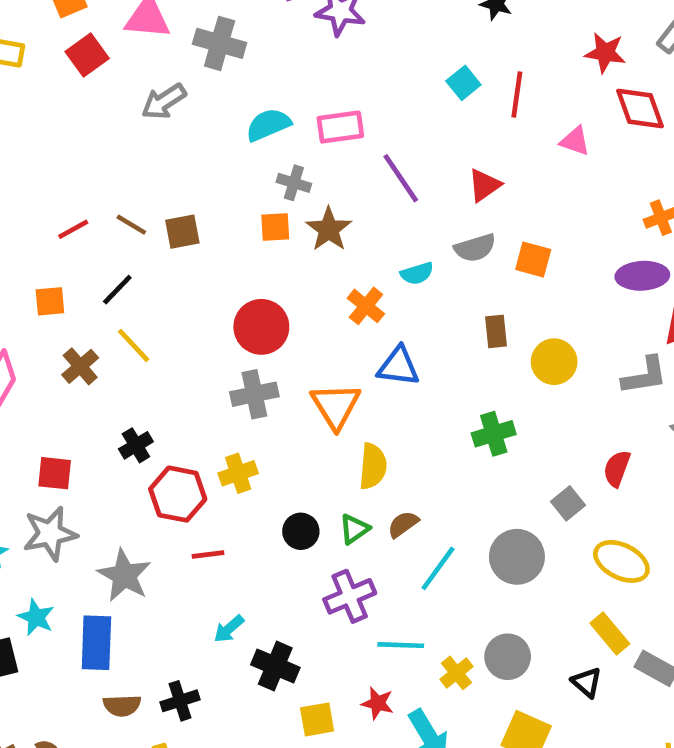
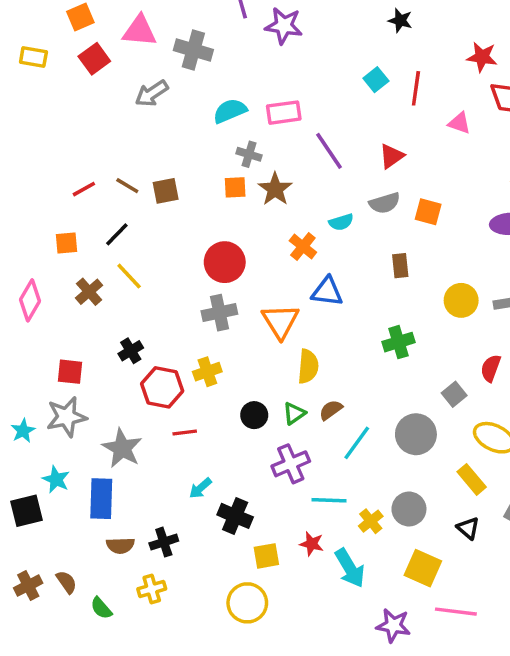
yellow circle: (554, 362) -> (461, 300), moved
yellow rectangle: (610, 633) -> (472, 479), moved

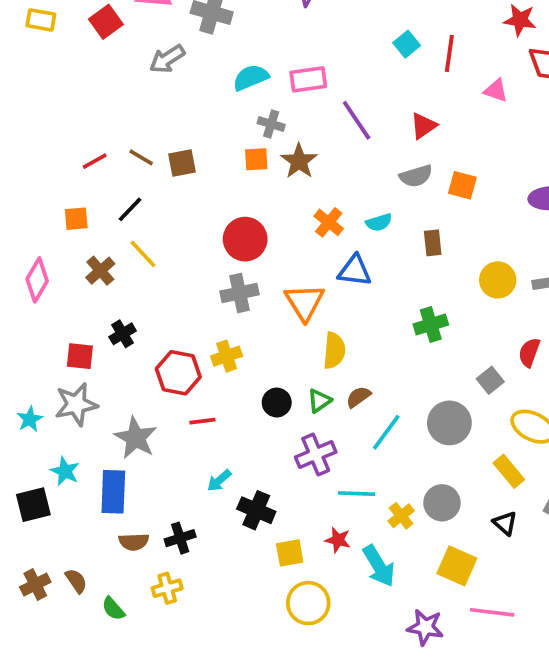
cyan semicircle: (341, 222) -> (379, 222), moved
black cross: (131, 351) -> (123, 334), moved
yellow circle: (247, 603) -> (308, 603), moved

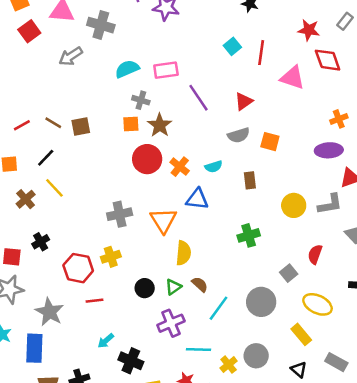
pink triangle: (496, 91) -> (292, 78), size x1.5
red circle: (245, 239) -> (147, 159), moved
brown semicircle: (358, 397) -> (200, 284), turned 78

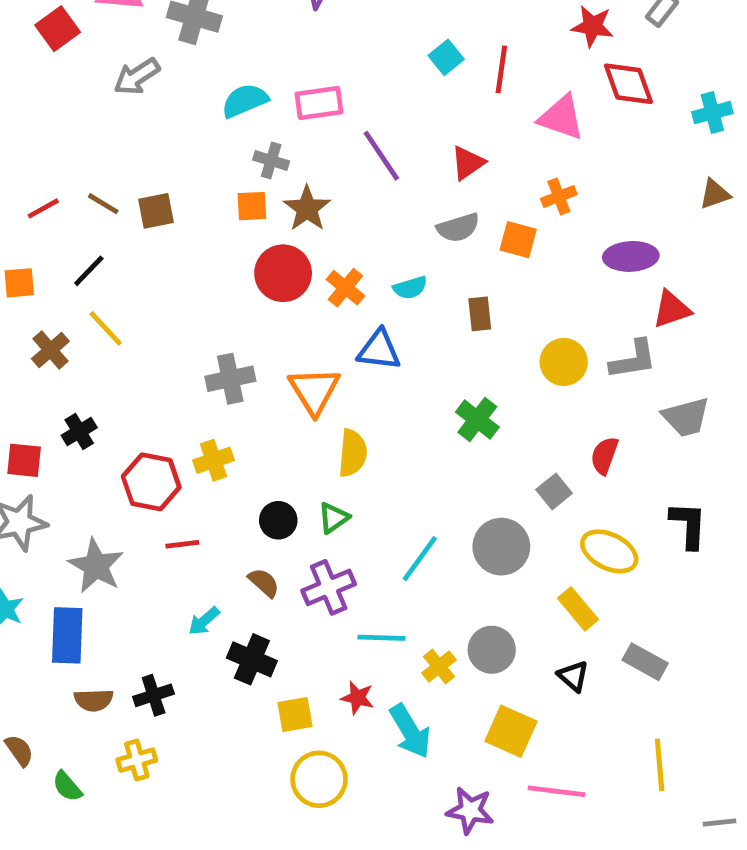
orange cross: (339, 119) -> (559, 196), moved
green cross: (249, 235) -> (477, 420), turned -35
brown semicircle: (200, 284) -> (264, 583), moved

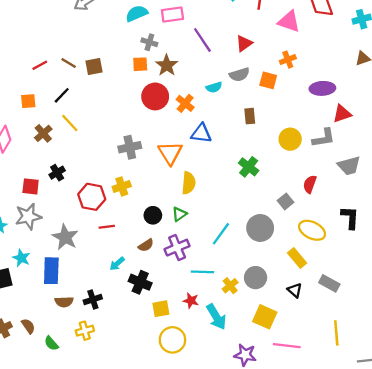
cyan semicircle: (410, 288) -> (214, 87), moved
brown semicircle: (264, 583) -> (146, 245), turned 105

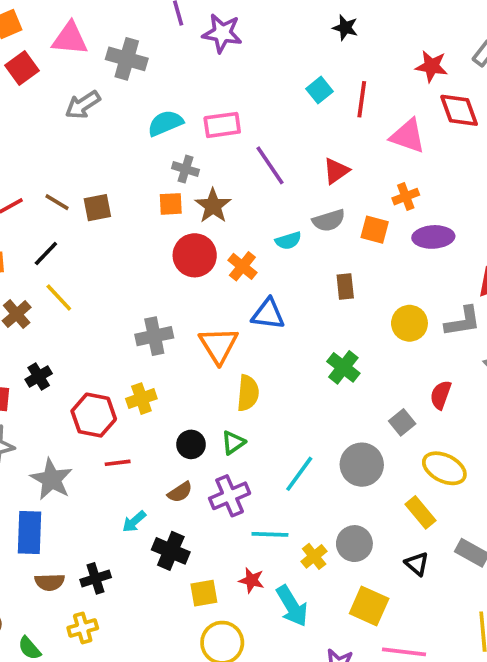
purple ellipse: (322, 88) -> (433, 237), moved

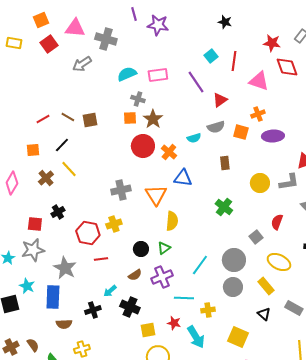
purple line: (270, 165) -> (196, 82), moved
gray circle: (354, 544) -> (233, 287), moved
yellow cross: (314, 556) -> (208, 310), turned 32
black cross: (96, 578) -> (93, 310), moved

